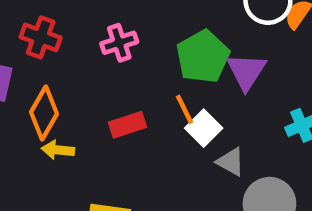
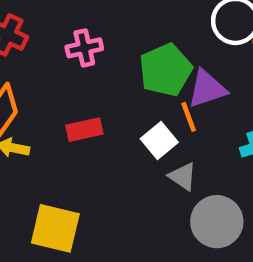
purple triangle: (246, 71) -> (207, 89), turned 33
orange line: (184, 109) -> (189, 117), moved

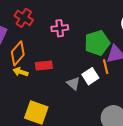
red rectangle: (84, 130) -> (44, 65), moved
gray triangle: (183, 177) -> (73, 83), moved

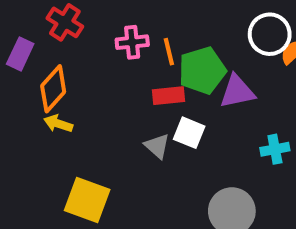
red rectangle: (44, 65) -> (168, 96), moved
orange line: (106, 67) -> (169, 52), moved
white square: (90, 76) -> (189, 133), turned -35

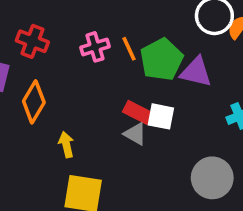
purple triangle: (237, 92) -> (196, 72), turned 36
red rectangle: (168, 96) -> (138, 112), moved, turned 44
yellow arrow: (58, 124) -> (66, 145), moved, turned 70

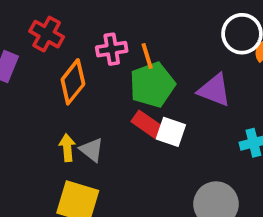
green pentagon: (162, 59) -> (152, 85), moved
orange diamond: (34, 102) -> (73, 82), moved
gray triangle: (135, 134) -> (92, 150), moved

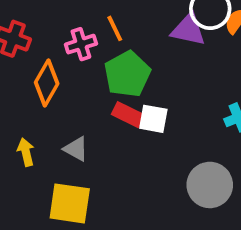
orange line: (147, 56) -> (115, 28), moved
purple triangle: (214, 90) -> (188, 30), moved
yellow arrow: (67, 148) -> (26, 152), moved

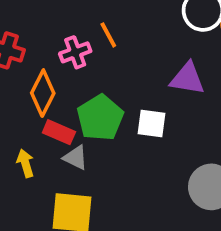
purple triangle: (188, 30) -> (187, 79), moved
green pentagon: (127, 74) -> (100, 118), moved
red rectangle: (128, 115) -> (59, 132), moved

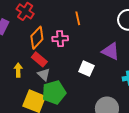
pink cross: (75, 52) -> (60, 39), moved
green pentagon: (100, 118) -> (54, 92), moved

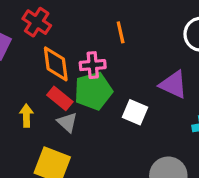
orange diamond: (37, 38) -> (56, 64), turned -50
green pentagon: (54, 92) -> (93, 91), moved

